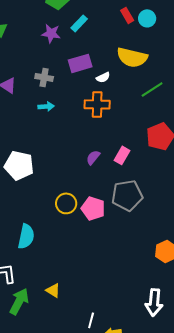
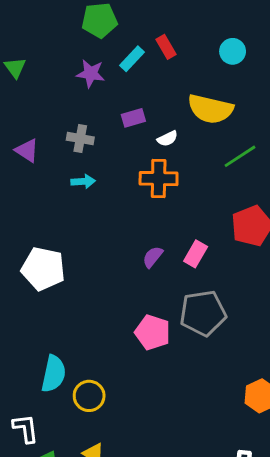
red rectangle: (127, 15) -> (166, 47), moved
purple rectangle: (80, 63) -> (133, 118), size x0.7
yellow circle: (66, 203) -> (89, 396), moved

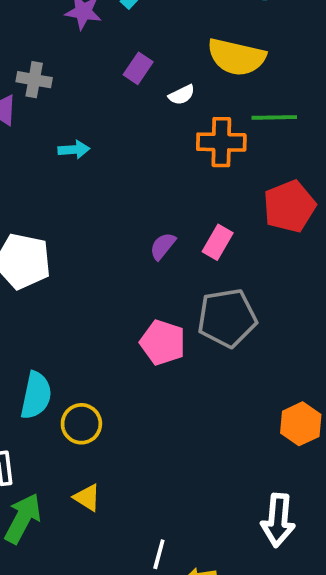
purple rectangle: (133, 118) -> (138, 68), turned -40
gray cross: (80, 139) -> (34, 80), moved
green line: (240, 156) -> (274, 117), turned 32
orange cross: (159, 179) -> (221, 142), moved

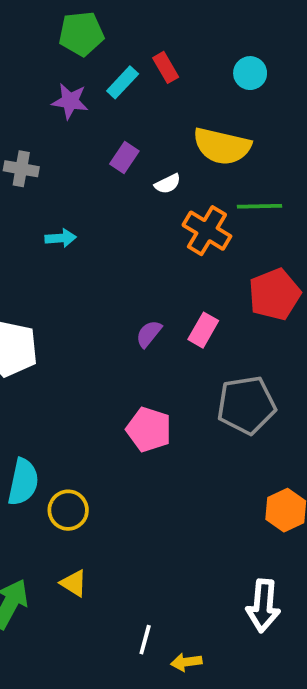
orange cross: (221, 142) -> (207, 231), turned 30
gray pentagon: (227, 318) -> (246, 405), moved

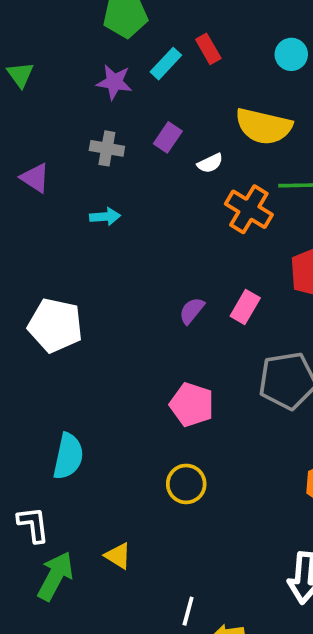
gray cross: (21, 169) -> (107, 148), moved
yellow circle: (68, 510) -> (186, 484), moved

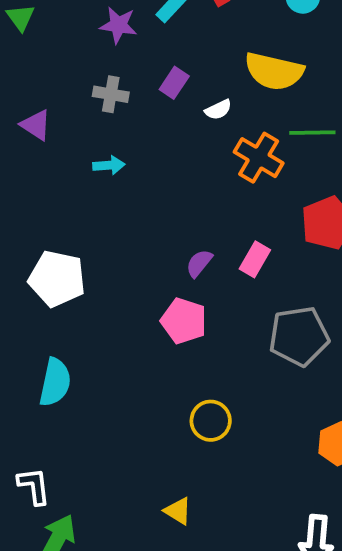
pink pentagon: (192, 405) -> (184, 321), moved
cyan semicircle: (68, 456) -> (55, 382), moved
yellow circle: (186, 484) -> (211, 421), moved
yellow triangle: (118, 556) -> (178, 511), moved

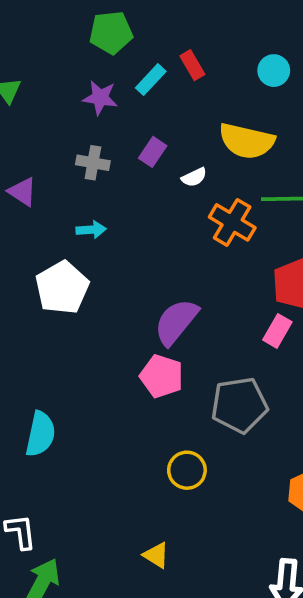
pink rectangle: (255, 259) -> (277, 331), moved
purple semicircle: (199, 263) -> (176, 322), size x1.8
white pentagon: (57, 279) -> (62, 288), moved, turned 30
gray pentagon: (299, 336) -> (239, 405), moved

